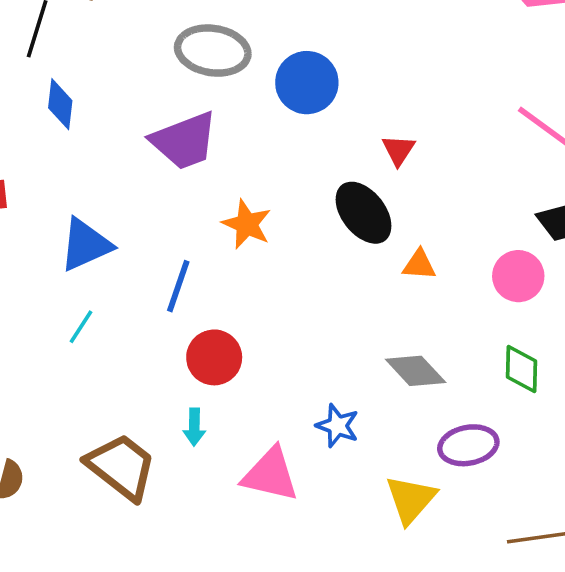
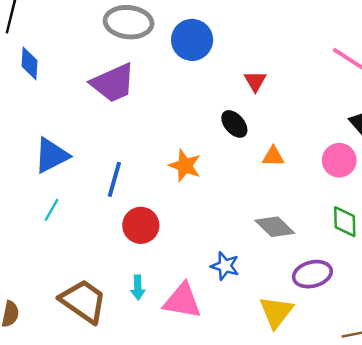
black ellipse: (364, 213) -> (234, 124), size x0.7
orange star: (247, 224) -> (185, 166), moved
cyan arrow: (194, 427) -> (138, 288), moved

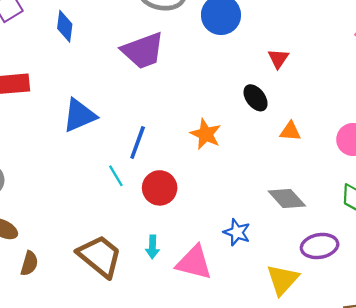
cyan line: (52, 210) -> (116, 176), moved, turned -65

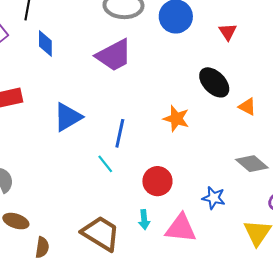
red triangle: (278, 59) -> (228, 32), moved
black ellipse: (256, 98) -> (214, 82), size x1.4
orange triangle: (290, 131) -> (247, 107), turned 30
red circle: (160, 188) -> (157, 181), moved

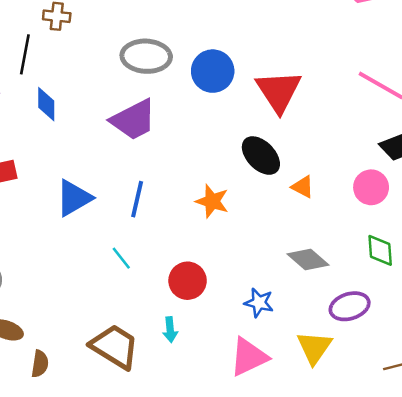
red triangle: (228, 32) -> (279, 91), size x2.0
blue line: (120, 133) -> (137, 199), moved
pink triangle: (181, 228) -> (249, 357), moved, turned -32

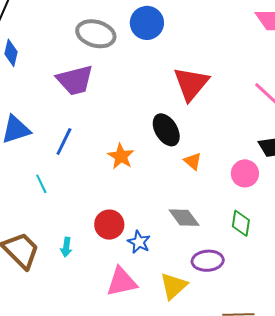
blue circle: (213, 71) -> (147, 23), moved
red circle: (188, 281) -> (109, 225), moved

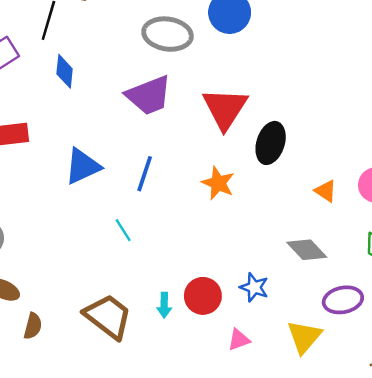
red triangle: (191, 84) -> (225, 108), moved
black ellipse: (166, 130) -> (271, 143), turned 56
orange triangle: (193, 161) -> (326, 191), moved
red circle: (109, 225) -> (203, 296), moved
pink triangle: (122, 282) -> (239, 340), size x0.6

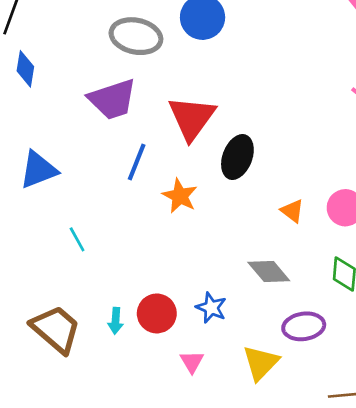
blue line: (145, 174) -> (137, 162), moved
pink triangle: (239, 340) -> (192, 362), turned -45

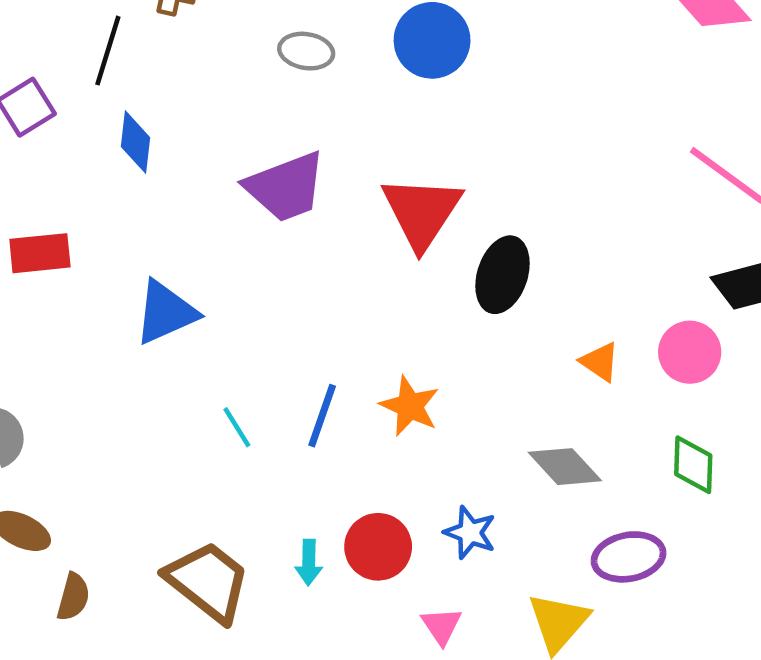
gray ellipse: (136, 36) -> (306, 51), moved, size x0.6
blue line: (137, 162) -> (322, 416), moved
orange star: (180, 196) -> (410, 406), moved

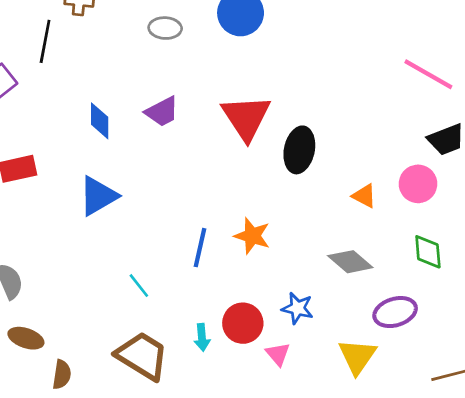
blue diamond: (136, 142) -> (100, 121), moved
purple trapezoid: (286, 187) -> (162, 112), size x0.7
cyan line: (237, 427) -> (139, 286), moved
pink triangle: (441, 626) -> (278, 354), moved

